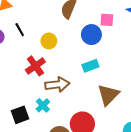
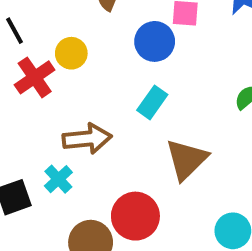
red cross: (35, 66) -> (35, 77), moved
cyan rectangle: (90, 66) -> (152, 102), turned -35

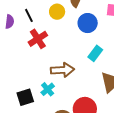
blue circle: (155, 41) -> (88, 23), moved
yellow circle: (71, 53) -> (57, 12), moved

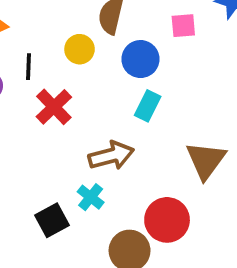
black line: (29, 15) -> (28, 67), turned 40
cyan rectangle: (95, 53) -> (148, 106), moved

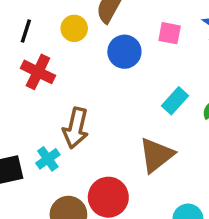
cyan rectangle: (148, 106) -> (175, 101), moved
red cross: (54, 107) -> (38, 72), turned -36
brown arrow: (111, 156) -> (76, 128), turned 102

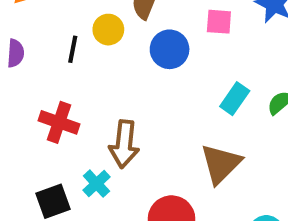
black line: (26, 31) -> (73, 49), moved
red cross: (38, 72) -> (59, 122), moved

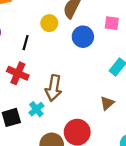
black line: (73, 49) -> (26, 43), moved
brown triangle: (221, 164) -> (107, 103), size x0.6

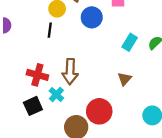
black line: (26, 43) -> (50, 30), moved
red cross: (18, 73) -> (37, 75), moved

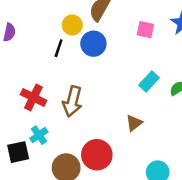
blue circle: (92, 17) -> (93, 44), moved
cyan cross: (56, 94) -> (39, 135), moved
black square: (33, 106) -> (18, 152), moved

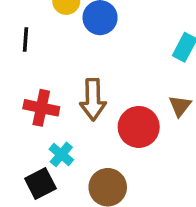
black line: (59, 48) -> (25, 40), moved
red circle: (97, 155) -> (139, 127), moved

